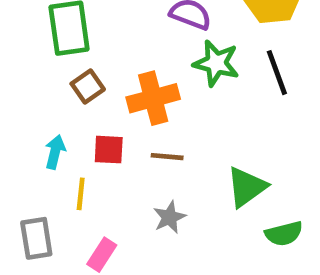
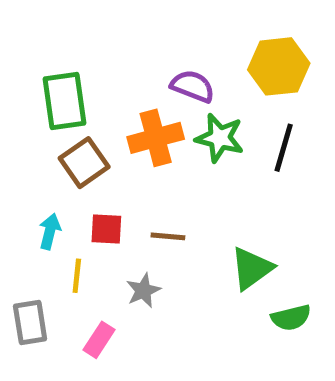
black line: (277, 73) -> (284, 148), turned 36
brown square: (88, 87) -> (84, 163), size x1.4
orange cross: (153, 98) -> (156, 138), moved
gray star: (169, 217) -> (143, 291), moved

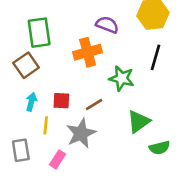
green star: (220, 138) -> (122, 78), moved
brown square: (84, 163) -> (26, 65), moved
brown line: (168, 236) -> (94, 105), turned -36
gray star: (143, 291) -> (81, 133), size x1.6

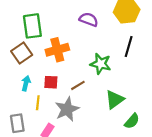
orange cross: (88, 52) -> (57, 50), moved
green semicircle: (159, 148) -> (132, 121), turned -35

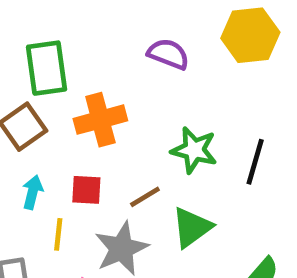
black line: (129, 47) -> (255, 162), moved
green triangle: (115, 100) -> (192, 227), moved

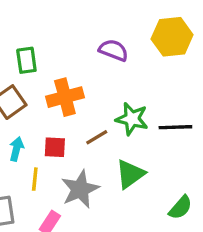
green rectangle: (47, 68) -> (26, 60), size x0.7
black line: (255, 162) -> (175, 127), turned 72
brown line: (145, 197) -> (97, 137), moved

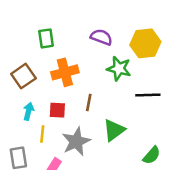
yellow hexagon: (172, 37) -> (145, 43), moved
green rectangle: (26, 60) -> (46, 38), moved
green star: (132, 119) -> (119, 69), moved
brown line: (97, 137) -> (89, 103), turned -48

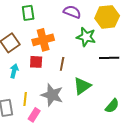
red square: (57, 110) -> (36, 62), moved
yellow line: (42, 134) -> (25, 99), moved
gray star: (76, 141) -> (52, 95), turned -30

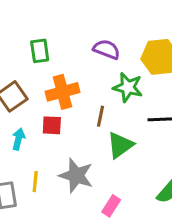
brown line: (62, 64) -> (100, 116), moved
green triangle: (82, 86) -> (120, 145), moved
pink rectangle: (34, 115) -> (111, 206), moved

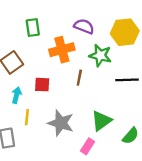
orange cross: (62, 92) -> (62, 50), moved
green triangle: (120, 145) -> (101, 121), moved
yellow line: (35, 182) -> (27, 117), moved

